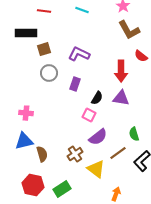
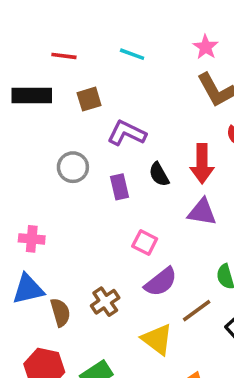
brown square: (44, 49) -> (89, 99), moved
purple rectangle: (75, 84) -> (120, 187), turned -32
black semicircle: (97, 98) -> (159, 174), moved, turned 120
brown cross: (75, 154) -> (105, 302), moved

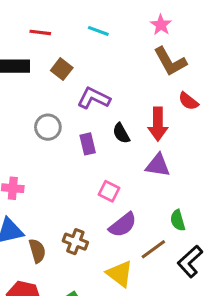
brown square: (89, 99) -> (62, 69), turned -35
brown cross: (105, 302) -> (75, 242), turned -35

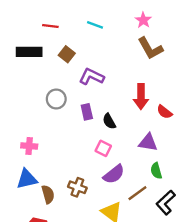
red semicircle: (188, 101) -> (164, 112), moved
black semicircle: (121, 133) -> (109, 121), moved
purple triangle: (158, 165) -> (148, 143), moved

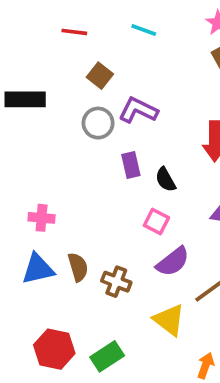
black rectangle: (29, 52) -> (25, 99), moved
gray circle: (56, 99) -> (98, 123), moved
brown semicircle: (48, 194) -> (78, 267), moved

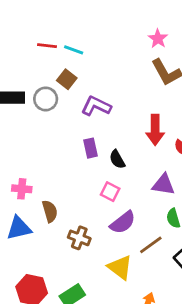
cyan line: (144, 30) -> (74, 50), moved
gray circle: (98, 123) -> (46, 99), moved
brown semicircle: (78, 267) -> (50, 211), moved

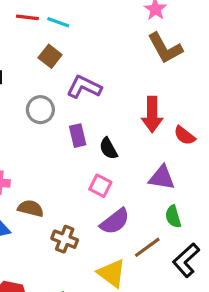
gray circle: (46, 99) -> (40, 110), moved
brown semicircle: (50, 211) -> (31, 208), turned -60

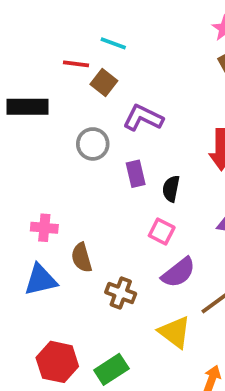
red line: (27, 17) -> (76, 64), moved
black semicircle: (108, 148) -> (171, 189), turned 40
brown semicircle: (31, 208) -> (82, 258), turned -120

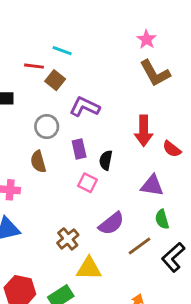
pink square: (162, 232) -> (87, 183), moved
brown semicircle: (82, 258) -> (38, 162), moved
brown cross: (121, 293) -> (68, 239), turned 30
yellow triangle: (175, 332) -> (89, 268), moved, turned -36

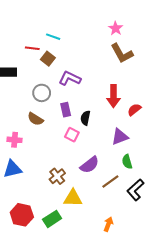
red semicircle: (172, 149) -> (134, 110), turned 104
brown semicircle: (38, 162) -> (35, 119), turned -42
purple triangle: (152, 186) -> (120, 137), turned -30

